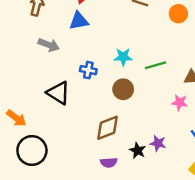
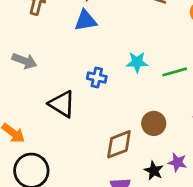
gray arrow: (49, 45) -> (24, 61), moved
brown circle: (123, 89) -> (154, 123), moved

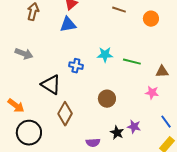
green line: (175, 72) -> (132, 62), turned 30
brown circle: (154, 123) -> (107, 99), moved
brown diamond: (119, 144) -> (65, 114), moved, turned -40

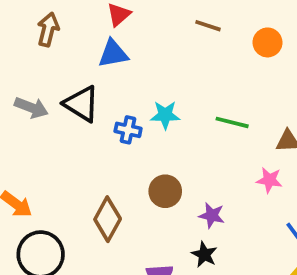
cyan star: (105, 55) -> (165, 115), moved
black triangle: (51, 85) -> (82, 104), moved
brown circle: (107, 99) -> (165, 191), moved
purple star: (134, 127) -> (212, 215), moved

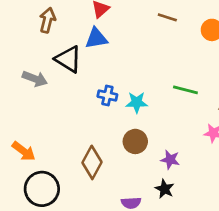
black triangle: (82, 104) -> (68, 59), moved
cyan star: (165, 115) -> (137, 102), moved

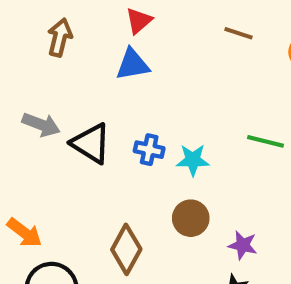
black triangle: (68, 59) -> (91, 143), moved

